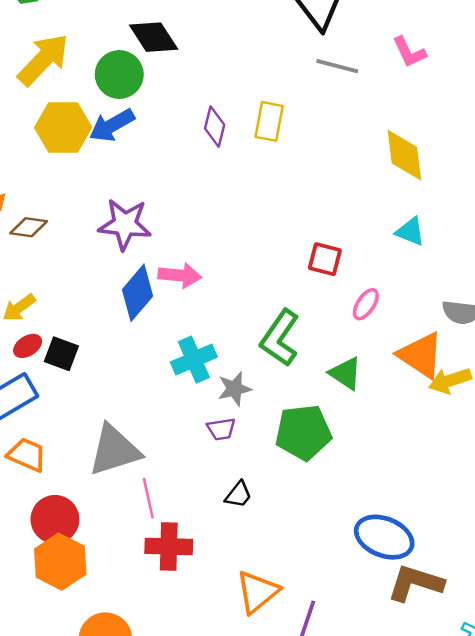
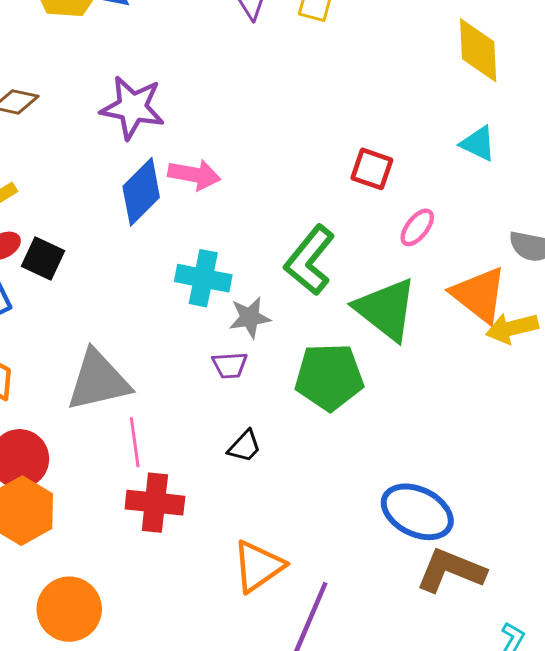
cyan cross: (194, 360) -> (203, 278), turned 30
green triangle: (345, 373) -> (386, 309), size x1.6

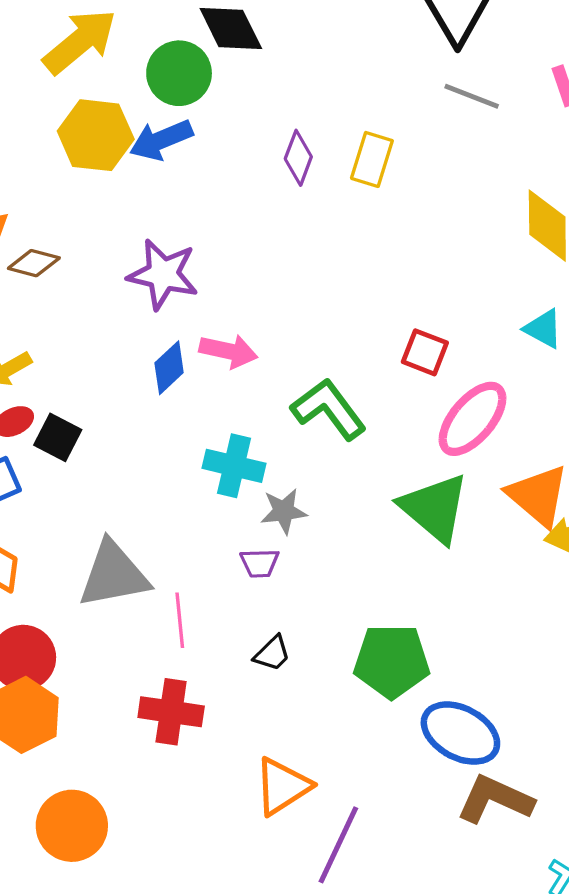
blue diamond: (141, 192) -> (169, 368), size x0.7
pink ellipse: (417, 227) -> (473, 419), size x1.8
green L-shape: (310, 260) -> (329, 409), moved, turned 102
green pentagon: (329, 377) -> (392, 661), moved
pink line: (135, 442) -> (180, 620), moved

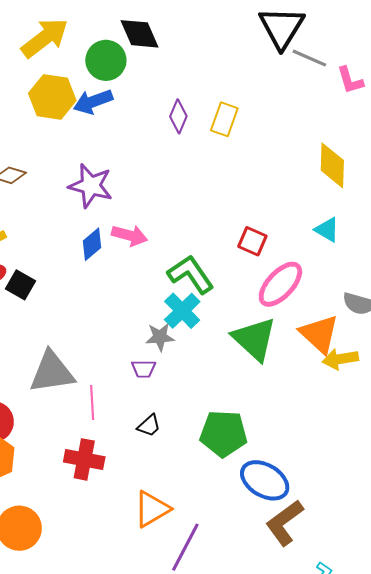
gray line: (472, 96) -> (309, 58), moved
cyan cross: (234, 466) -> (182, 311), moved, turned 30
brown L-shape: (495, 799) -> (285, 523), turned -63

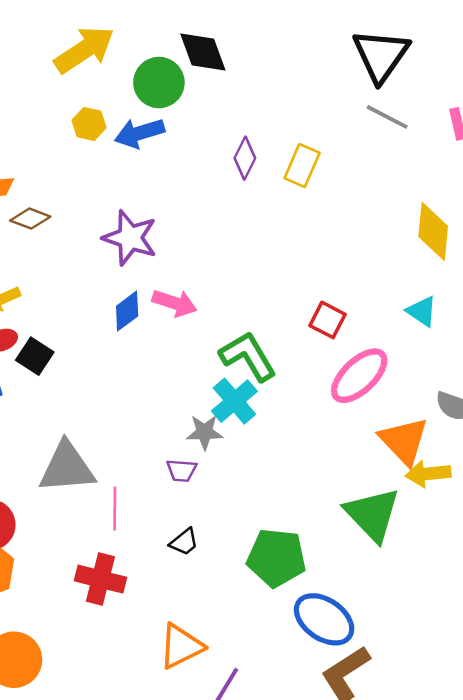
gray line: (309, 58) -> (387, 117), moved
yellow hexagon: (52, 97) -> (89, 124), size x0.6
green triangle: (254, 339) -> (372, 514), moved

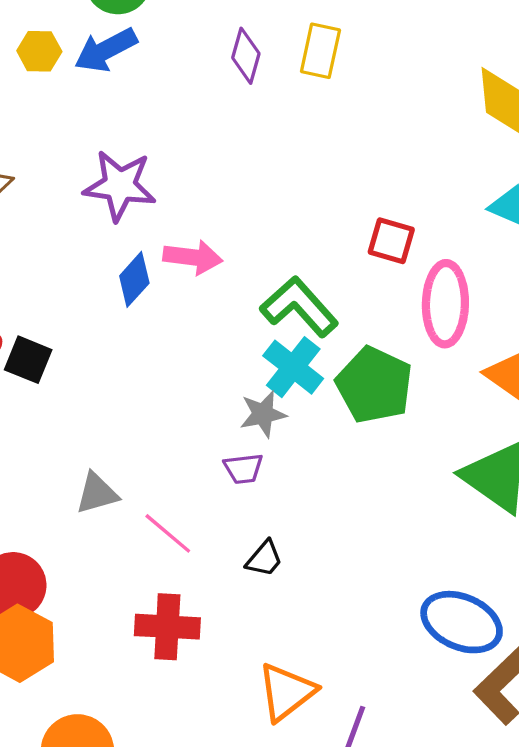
pink ellipse: (359, 376) -> (445, 304), turned -34
gray triangle: (67, 468) -> (97, 493), size x0.6
pink line: (115, 509) -> (168, 533), turned -39
green pentagon: (276, 558) -> (374, 385), moved, turned 30

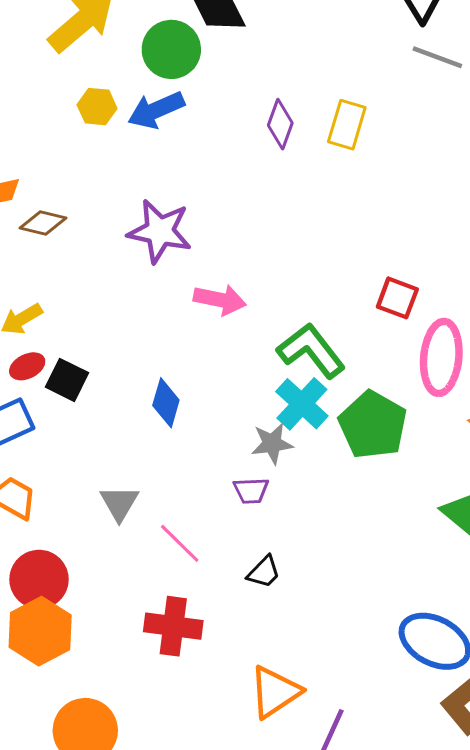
blue diamond: (134, 279) -> (166, 403), moved, turned -30
gray triangle: (97, 493) -> (119, 503), turned -48

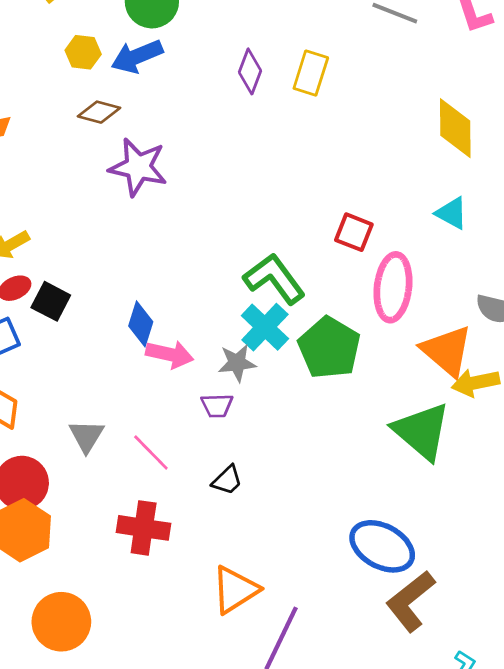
brown diamond: (43, 223) -> (99, 112), moved
pink arrow: (220, 300) -> (170, 354), moved
gray triangle: (119, 503) -> (86, 436), moved

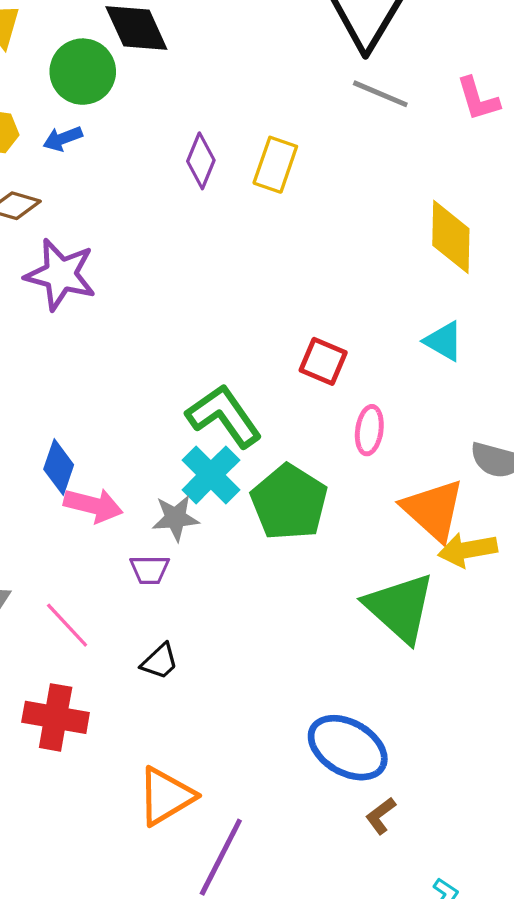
blue arrow: (137, 56) -> (63, 139), size x0.6
pink ellipse: (393, 287) -> (369, 430), size x0.6
brown L-shape: (410, 601) -> (381, 816), size x0.5

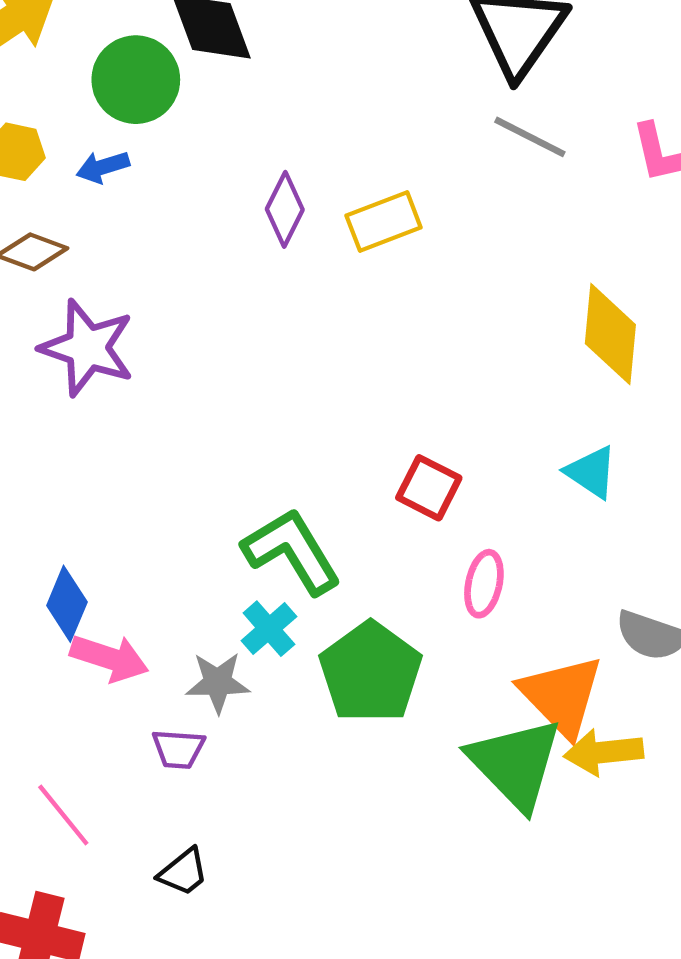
yellow rectangle: (275, 165) -> (384, 221), turned 46
cyan cross: (211, 475) -> (269, 629), size x0.7
green triangle: (400, 608) -> (515, 764), moved

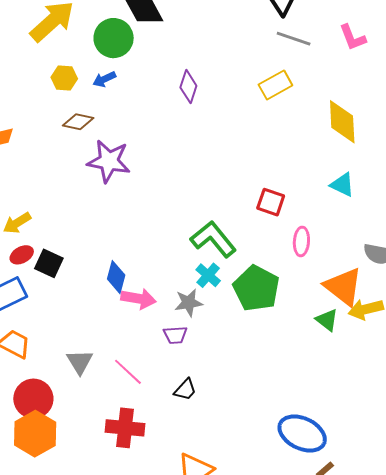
yellow rectangle: (384, 221) -> (275, 85), moved
green triangle: (515, 764) -> (327, 320), size x0.5

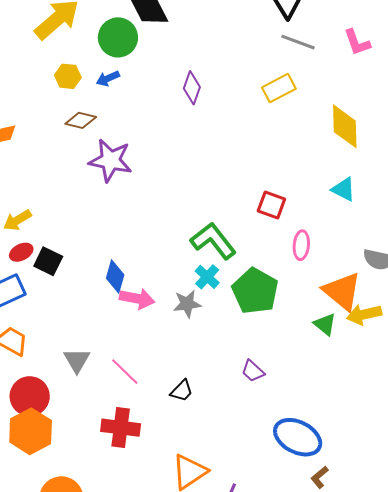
purple trapezoid: (175, 335) -> (253, 371), moved, turned 45

